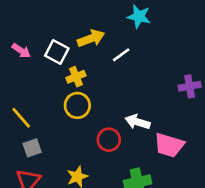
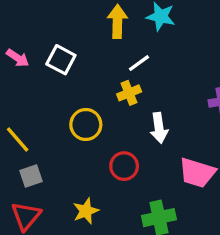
yellow arrow: (91, 38) -> (117, 21), moved, turned -68
yellow cross: (76, 77) -> (129, 93), moved
white arrow: (138, 122) -> (159, 128), moved, turned -115

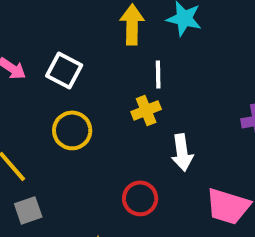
white line: (139, 63) -> (158, 75), turned -55
yellow circle: (86, 125) -> (72, 130), moved

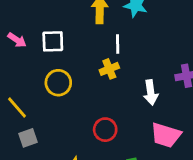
white square: (64, 71) -> (53, 41), turned -30
white arrow: (182, 152) -> (151, 92), moved

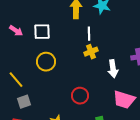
yellow cross: (109, 69) -> (91, 52), moved

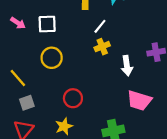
white line: (89, 34) -> (100, 26), turned 40
red circle: (80, 96) -> (73, 98), moved

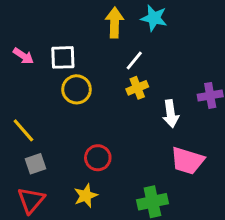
yellow circle: (52, 58) -> (77, 89), moved

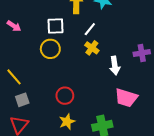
white square: (63, 57) -> (56, 26), moved
yellow cross: (137, 88) -> (92, 48), turned -32
yellow star: (86, 196) -> (67, 122), moved

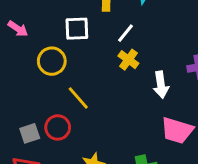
yellow circle: (50, 49) -> (52, 61), moved
yellow line: (14, 77) -> (78, 98), moved
red circle: (65, 96) -> (58, 127), moved

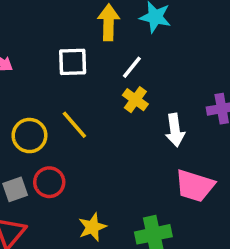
yellow circle: (52, 61) -> (29, 136), moved
yellow line: (78, 98) -> (74, 125), moved

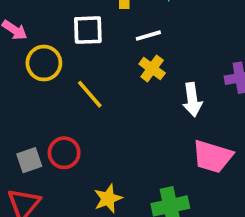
white line: (132, 67) -> (148, 36), turned 35
yellow circle: (29, 136) -> (44, 63), moved

